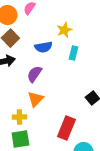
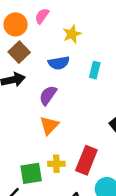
yellow star: (64, 30) -> (72, 34), moved
yellow cross: (19, 117) -> (56, 164), moved

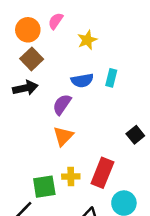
blue semicircle: (59, 63) -> (82, 80), moved

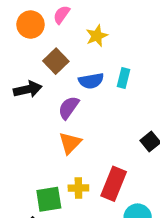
brown square: (32, 59) -> (56, 61), moved

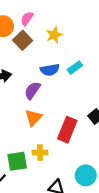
brown square: (56, 61) -> (23, 40), moved
cyan rectangle: (124, 78) -> (75, 68), turned 40
red rectangle: (114, 184) -> (67, 130), moved

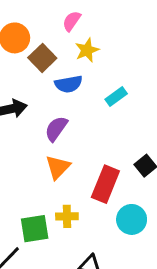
pink semicircle: (27, 19) -> (72, 21), moved
blue semicircle: (50, 70) -> (69, 84), moved
cyan circle: (86, 175) -> (132, 219), moved

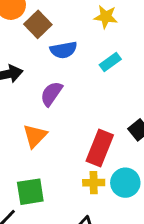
yellow star: (87, 50) -> (106, 17), moved, turned 30
orange triangle: (58, 167) -> (35, 136), moved
yellow cross: (67, 216) -> (94, 183), moved

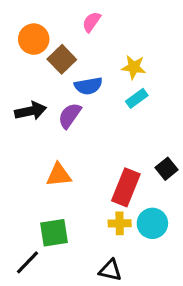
yellow star: (106, 17) -> (134, 67), moved
purple semicircle: (51, 94) -> (70, 116), moved
orange triangle: (35, 136) -> (59, 175), turned 40

